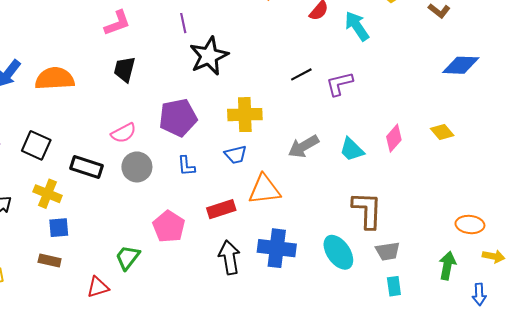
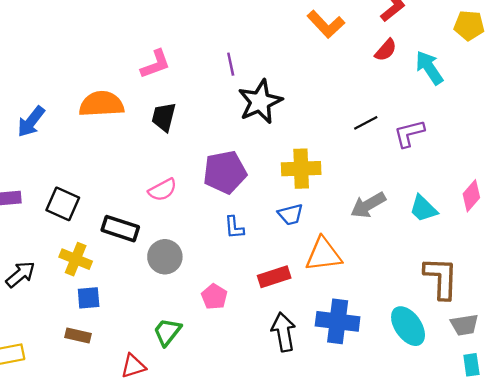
orange semicircle: (55, 79) -> (101, 104), moved
gray circle: (137, 167) -> (165, 257), moved
pink pentagon: (169, 227) -> (214, 297), size x0.7

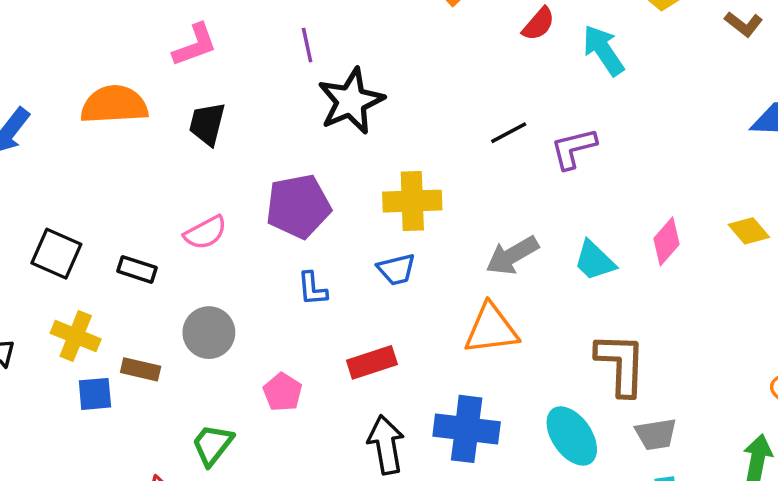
black rectangle: (120, 229) -> (137, 269), moved, size x0.7
orange triangle: (323, 254) -> (491, 329), moved
brown rectangle: (78, 335) -> (141, 369), moved

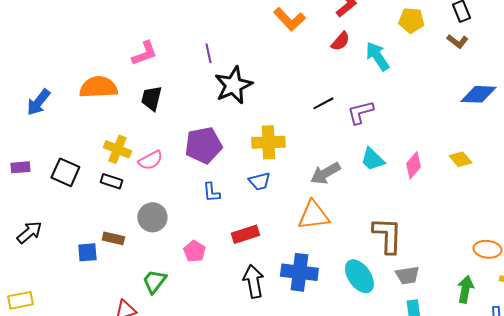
cyan trapezoid: (595, 261) -> (372, 159), moved
yellow cross: (76, 336) -> (117, 149), moved

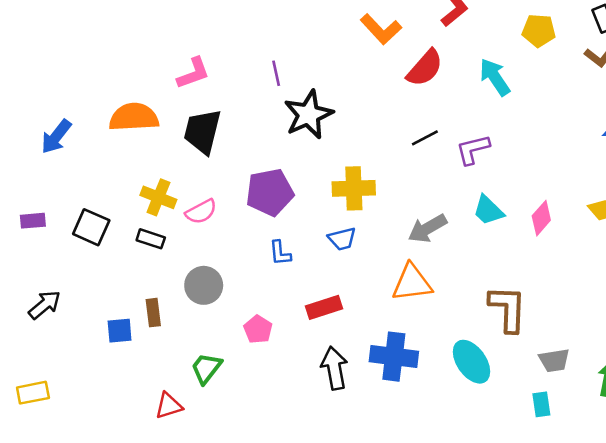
red semicircle: (340, 41) -> (425, 68), moved, size x1.5
black trapezoid: (151, 98) -> (202, 131), size x1.4
brown rectangle: (113, 238) -> (153, 313), turned 70
gray trapezoid: (407, 275) -> (554, 360), moved

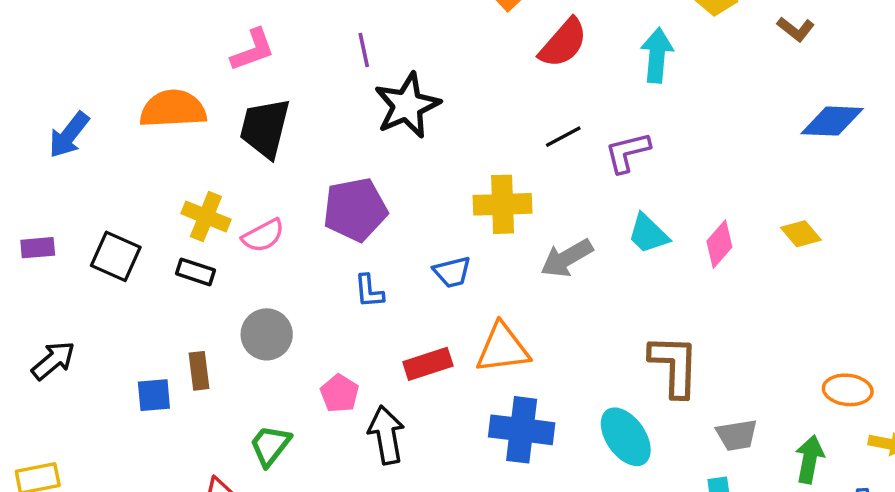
cyan arrow: (495, 77) -> (657, 55), turned 39
yellow cross: (354, 188) -> (503, 204), moved
orange triangle: (412, 283) -> (503, 348), moved
black arrow: (334, 368) -> (386, 435), moved

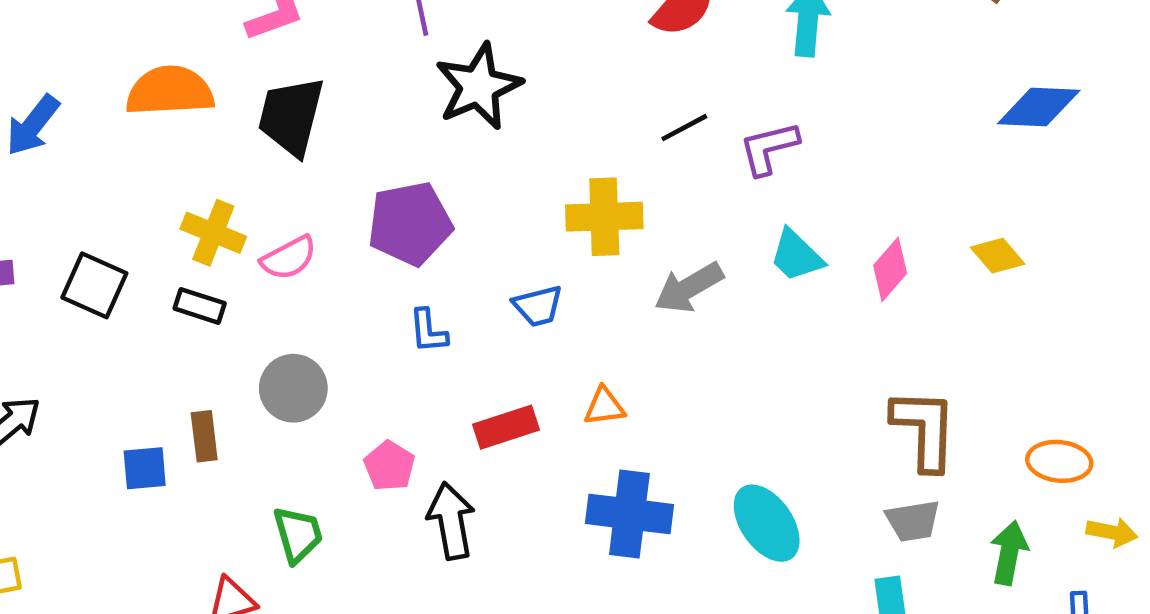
orange triangle: (503, 348) -> (604, 407), size x0.6
brown L-shape: (674, 366) -> (924, 429), moved
green trapezoid: (270, 445) -> (298, 535), turned 126

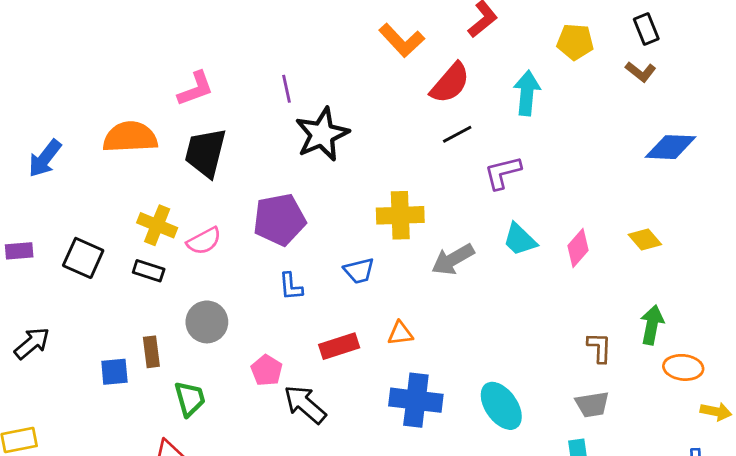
black line: (684, 128) -> (457, 134), moved
brown L-shape: (924, 429) -> (599, 348), size x0.6
black arrow: (451, 521) -> (305, 404), turned -39
green trapezoid: (298, 535) -> (190, 399), moved
green arrow: (1009, 553) -> (652, 325), moved

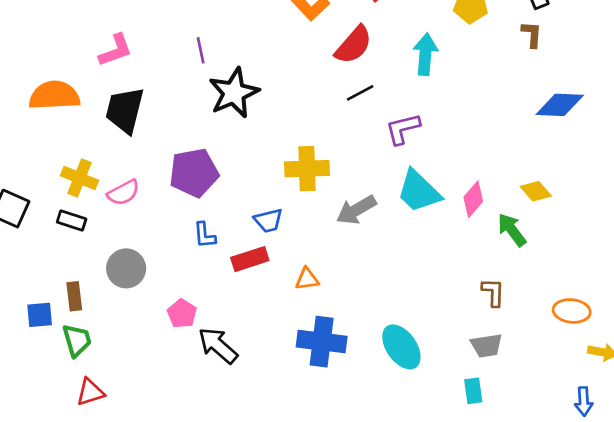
brown L-shape: (641, 72) -> (532, 34), turned -124
cyan trapezoid: (520, 239) -> (419, 191), size x1.4
green arrow: (652, 325) -> (512, 230), moved, turned -48
red rectangle: (339, 346) -> (250, 259), moved
green trapezoid: (190, 399) -> (77, 340), moved

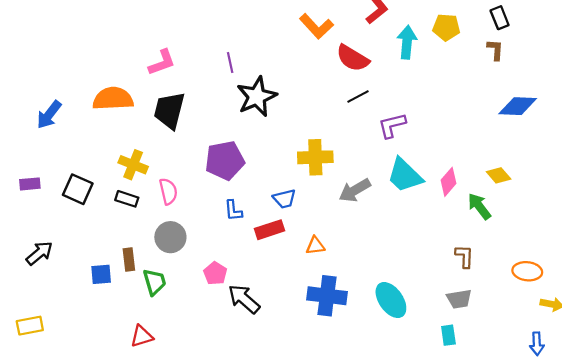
red semicircle: (354, 45) -> (353, 58), turned 80
cyan arrow: (425, 54) -> (407, 42), moved
pink semicircle: (123, 193) -> (168, 191), moved, turned -75
green trapezoid: (77, 340) -> (154, 282), moved

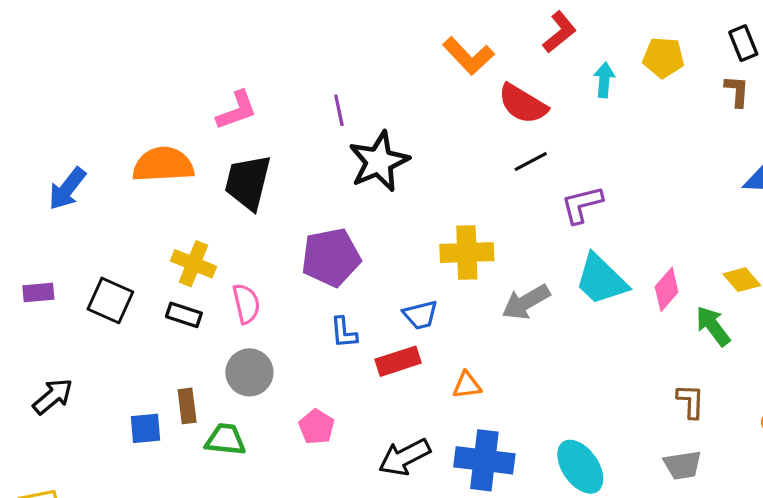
cyan arrow: (407, 42) -> (604, 80), size x0.7
green trapezoid: (154, 282) -> (225, 440), turned -68
black arrow: (244, 299) -> (404, 457), moved, turned -68

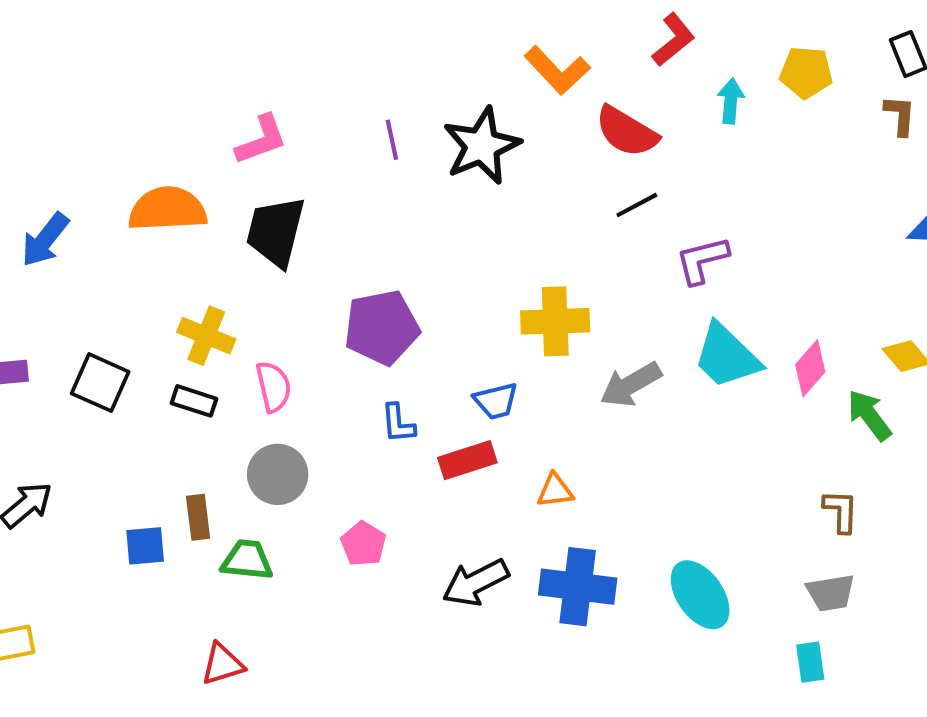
black star: (379, 161) -> (482, 146), moved

